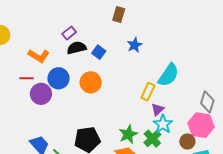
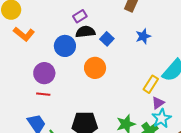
orange L-shape: (39, 56) -> (24, 34), moved
red line: (26, 78) -> (43, 94), moved
blue circle: (59, 78) -> (65, 46), moved

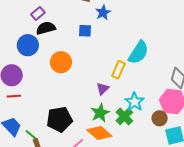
blue star: (143, 36) -> (103, 13), moved
blue square: (107, 39) -> (85, 31), moved, turned -32
purple triangle: (158, 103) -> (103, 89), moved

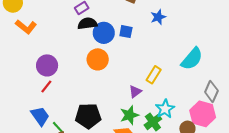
blue star: (103, 13) -> (158, 17), moved
blue circle: (28, 45) -> (104, 33), moved
cyan semicircle: (138, 52) -> (192, 59), moved
red line: (14, 96) -> (46, 86), turned -56

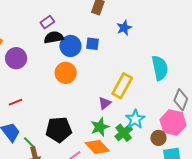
cyan semicircle: (192, 59) -> (160, 68), turned -50
purple circle: (47, 65) -> (16, 58), moved
yellow rectangle: (154, 75) -> (122, 86), size x1.4
red line: (46, 86) -> (16, 102), turned 32

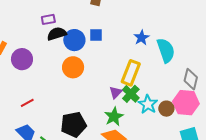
purple rectangle: (47, 22) -> (48, 19), turned 32
blue star: (124, 28) -> (141, 38), moved
green cross: (124, 133) -> (131, 94), moved
brown circle: (158, 138) -> (166, 109), moved

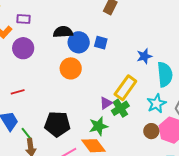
purple rectangle: (48, 19) -> (23, 19), moved
cyan star: (148, 104) -> (156, 104), moved

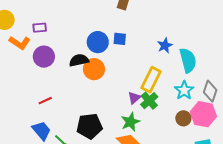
black semicircle: (63, 32) -> (79, 60), moved

